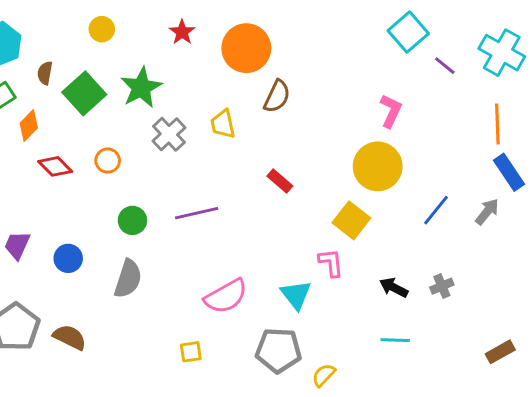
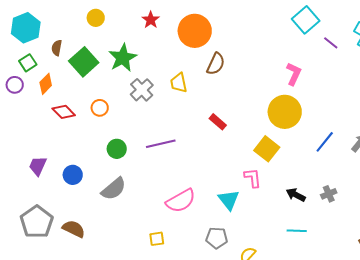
gray semicircle: (128, 279) -> (114, 189), turned 32
gray pentagon: (278, 350) -> (217, 238), size x0.7

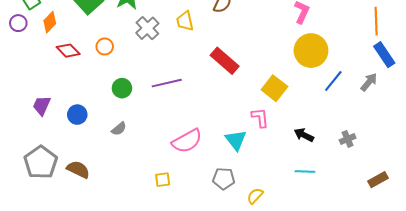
yellow circle: (285, 112) -> (311, 51), moved
red rectangle: (218, 122) -> (225, 61), size x1.6
gray semicircle: (114, 189) -> (119, 129), size x0.6
gray cross: (329, 194) -> (348, 139), moved

